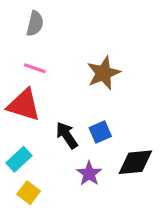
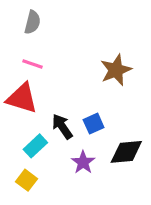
brown star: (103, 73) -> (116, 70), moved
cyan rectangle: (19, 159) -> (35, 146), moved

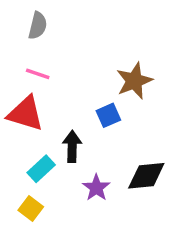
blue square: (94, 124) -> (108, 115), moved
black arrow: (62, 127) -> (72, 146), turned 35

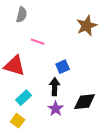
pink line: (38, 74) -> (38, 42), moved
brown star: (134, 81) -> (87, 26), moved
black arrow: (72, 146) -> (55, 87), moved

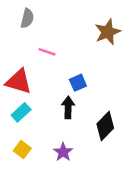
cyan rectangle: (24, 98) -> (21, 112), moved
black diamond: (85, 102) -> (105, 126), turned -40
purple star: (56, 109) -> (63, 152), moved

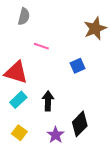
blue square: (78, 83) -> (78, 66), moved
black arrow: (68, 107) -> (48, 101), moved
black diamond: (105, 126) -> (80, 124), moved

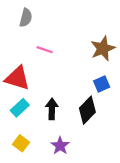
brown star: (95, 29) -> (103, 48), moved
blue square: (78, 66) -> (102, 84), moved
black diamond: (80, 124) -> (87, 110), moved

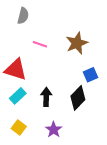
brown star: (103, 48) -> (77, 43), moved

